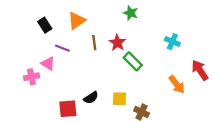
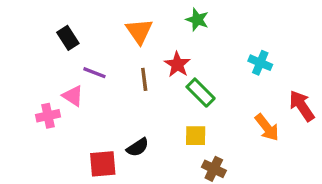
orange triangle: (77, 21) -> (139, 31), moved, turned -30
brown line: (94, 43) -> (144, 79), moved
yellow square: (120, 99) -> (196, 136), moved

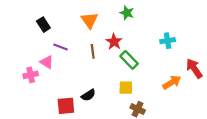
cyan cross: (260, 63) -> (168, 41), turned -32
orange arrow: (267, 127) -> (172, 82), turned -84

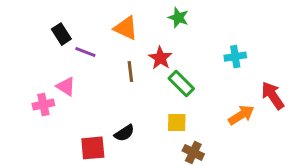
orange triangle: (89, 20) -> (126, 28), turned -30
purple line: (61, 47) -> (85, 52), moved

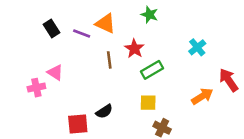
purple line: (85, 52) -> (82, 34), moved
cyan cross: (235, 57) -> (197, 47), turned -30
green rectangle: (181, 84) -> (152, 70), turned -75

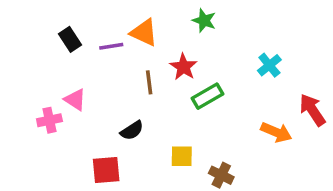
purple line: (82, 34) -> (111, 46), turned -30
orange arrow: (202, 96) -> (276, 132), turned 55
yellow square: (148, 103) -> (182, 156), moved
black semicircle: (104, 111) -> (132, 130), moved

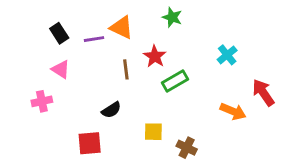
pink triangle: (75, 100) -> (61, 69), moved

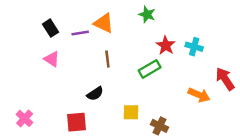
cyan cross: (227, 55) -> (194, 47), turned -35
red star: (155, 56) -> (166, 45), moved
pink cross: (42, 101) -> (25, 118), moved, turned -35

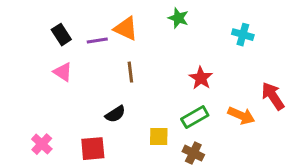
red star: (166, 45) -> (201, 78), moved
cyan cross: (194, 47) -> (243, 35), moved
green rectangle: (150, 69) -> (195, 117), moved
pink cross: (25, 118) -> (42, 144), moved

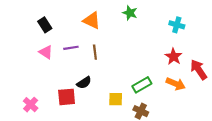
purple line: (97, 41) -> (71, 48), moved
red star: (201, 78) -> (174, 57), moved
red square: (93, 149) -> (67, 97), moved

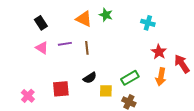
green star: (130, 13) -> (106, 15), moved
cyan cross: (177, 25) -> (148, 23), moved
black semicircle: (84, 83) -> (90, 78), moved
orange arrow: (176, 84) -> (161, 77), turned 78

